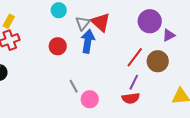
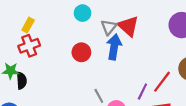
red line: (135, 57) -> (162, 82), moved
purple line: (134, 82) -> (142, 92), moved

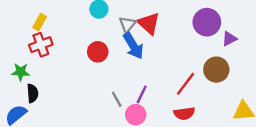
blue arrow: (114, 47) -> (133, 46), turned 140
black semicircle: (21, 81) -> (33, 93), moved
purple line: (142, 92) -> (142, 94), moved

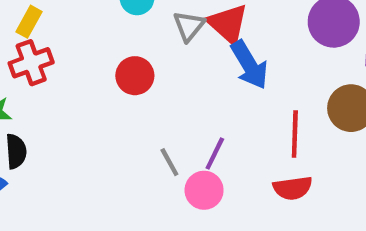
blue arrow: (133, 46) -> (249, 65), moved
red line: (185, 84) -> (295, 134), turned -35

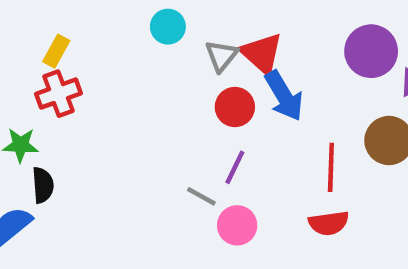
red circle: (135, 76) -> (235, 107), moved
purple line: (215, 153) -> (235, 167), moved
gray line: (169, 162) -> (201, 196), turned -32

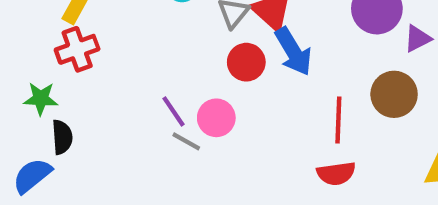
purple line: (235, 167) -> (173, 111), moved, turned -60
gray line: (201, 196) -> (186, 141), moved
pink circle: (237, 225) -> (216, 118), moved

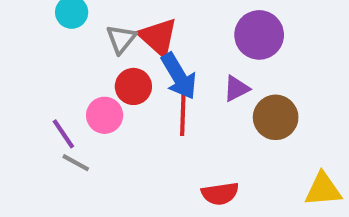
purple triangle: (418, 39) -> (236, 89), moved
pink circle: (216, 118) -> (105, 115), moved
red line: (338, 120) -> (183, 113), moved

